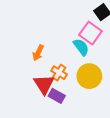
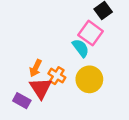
orange arrow: (38, 53) -> (36, 68), moved
purple rectangle: (57, 96) -> (22, 101), moved

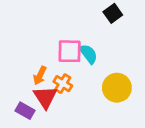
pink square: (91, 33) -> (70, 51), moved, turned -35
yellow circle: (89, 79) -> (117, 88), moved

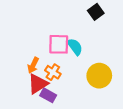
red triangle: (45, 97) -> (38, 84), turned 30
purple rectangle: (25, 111) -> (48, 95), moved

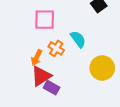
pink square: (59, 44) -> (45, 20), moved
orange cross: (53, 72) -> (56, 48), moved

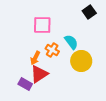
yellow circle: (102, 68) -> (81, 61), moved
purple rectangle: (52, 88) -> (25, 84), moved

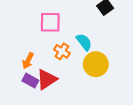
orange arrow: (35, 58) -> (28, 61), moved
purple rectangle: (25, 84) -> (30, 81), moved

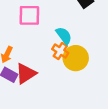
orange cross: (62, 51) -> (60, 51), moved

